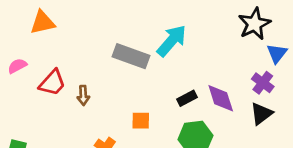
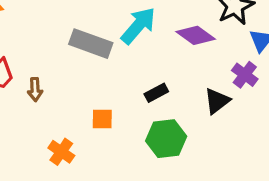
purple diamond: (221, 98) -> (196, 35), moved, turned -36
black triangle: (261, 114) -> (217, 101), moved

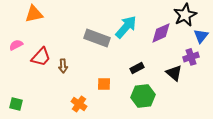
purple diamond: (196, 35) -> (161, 33), turned -60
purple cross: (245, 75) -> (191, 57), turned 35
black triangle: (217, 101) -> (174, 73), turned -42

